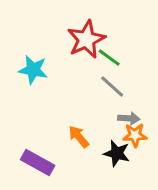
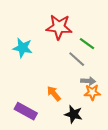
red star: (86, 39) -> (59, 27), turned 30
green line: (109, 58) -> (87, 44), moved
black star: (117, 153) -> (74, 114), moved

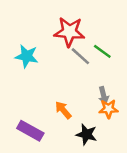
gray line: (77, 59) -> (80, 56), moved
gray arrow: (88, 81) -> (104, 95), turned 72

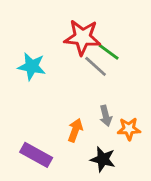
green line: (102, 51) -> (109, 52), moved
gray arrow: (104, 95) -> (106, 116), moved
orange arrow: (63, 110) -> (75, 130), turned 60

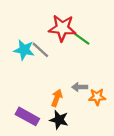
gray line: (96, 66) -> (40, 50), moved
gray arrow: (106, 116) -> (80, 87), turned 104
black star: (103, 159) -> (59, 120), moved

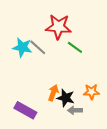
green line: (82, 39) -> (75, 47), moved
gray arrow: (80, 87) -> (75, 110), moved
black star: (59, 120) -> (66, 98), moved

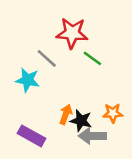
cyan star: (22, 47) -> (28, 80), moved
gray arrow: (75, 110) -> (92, 136), size x1.5

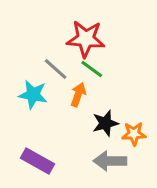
green line: (92, 58) -> (92, 69), moved
orange arrow: (66, 114) -> (78, 95), moved
black star: (81, 121) -> (105, 123), moved, turned -30

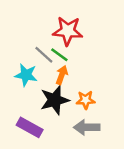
green line: (92, 69) -> (59, 55), moved
black star: (105, 123) -> (55, 100), moved, size x1.4
orange star: (134, 134) -> (86, 100), moved

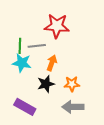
gray line: (44, 55) -> (37, 46), turned -48
green line: (59, 55) -> (20, 46), moved, turned 56
black star: (55, 100) -> (46, 84), size x0.7

